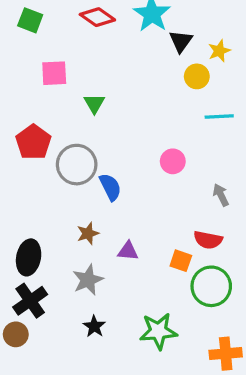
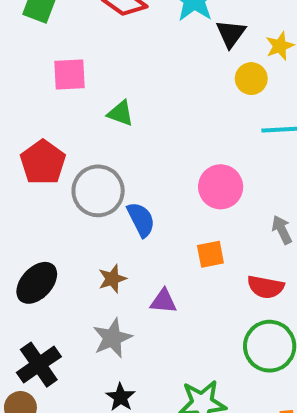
green triangle: (94, 104) -> (121, 113), turned -40
pink circle: (173, 161) -> (221, 187), size x1.4
black ellipse: (29, 257) -> (37, 283), moved, turned 32
orange square: (181, 261) -> (210, 254), moved, turned -30

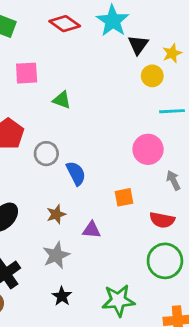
pink circle: (221, 187) -> (148, 149), moved
gray circle: (98, 191) -> (46, 154), size x0.7

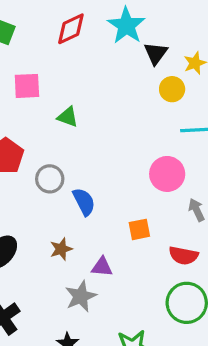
red diamond: (65, 24) -> (71, 29), turned -60
gray star: (56, 255) -> (81, 296), moved

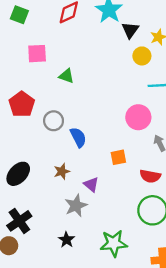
purple triangle: (102, 267) -> (91, 184), turned 35

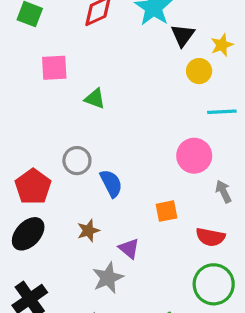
red pentagon: (22, 104) -> (33, 187), moved

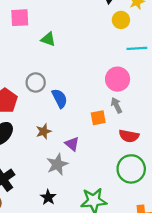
gray arrow: (223, 191) -> (116, 105), moved

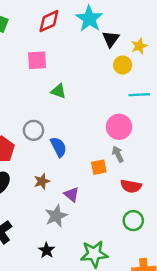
pink square: (20, 18) -> (37, 60), moved
green triangle: (48, 39) -> (58, 91), moved
green circle: (131, 169) -> (133, 221), size x0.7

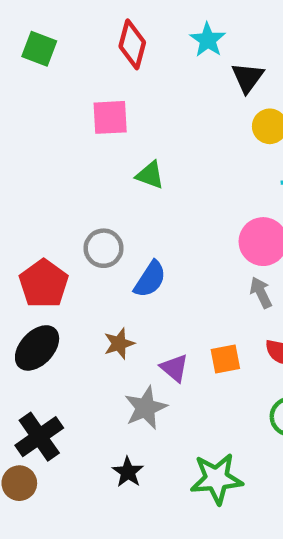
cyan star: (89, 19) -> (208, 40), size x0.7
red diamond: (49, 21) -> (132, 44), turned -50
blue semicircle: (58, 147) -> (150, 279), turned 60
orange square: (99, 167) -> (225, 359), moved

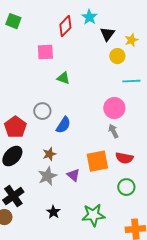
red diamond: (132, 44) -> (65, 26), moved, turned 30
orange square: (225, 359) -> (97, 161), size x1.6
purple triangle: (174, 368) -> (73, 175), moved
gray star: (146, 408) -> (47, 176), moved

